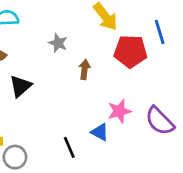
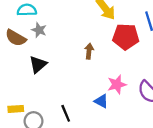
gray star: (58, 43) -> (39, 30), moved
black line: (69, 147) -> (66, 113), moved

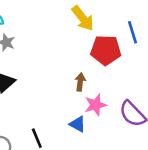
brown arrow: (89, 51) -> (80, 82), moved

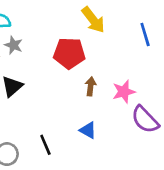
red pentagon: (106, 50) -> (69, 53), moved
pink star: (96, 105) -> (124, 92), moved

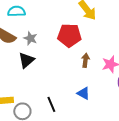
gray star: (14, 45) -> (30, 38), moved

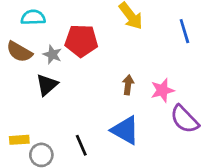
red pentagon: (69, 35) -> (81, 41), moved
blue triangle: (83, 93) -> (125, 130), size x1.6

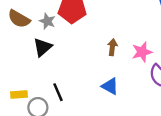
blue triangle: (125, 130) -> (110, 86), size x0.7
black line: (81, 145) -> (58, 92), moved

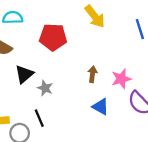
gray star: (47, 21) -> (45, 88), moved
blue triangle: (110, 86) -> (101, 107), moved

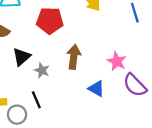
brown arrow: (92, 74) -> (74, 57), moved, size x1.5
pink star: (121, 79) -> (117, 61), turned -30

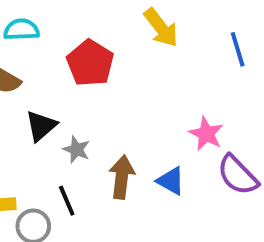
red pentagon: (50, 21) -> (90, 63), turned 30
brown arrow: (74, 57) -> (122, 177), moved

